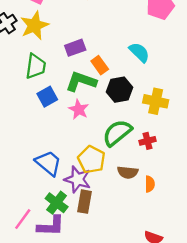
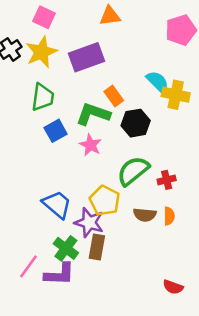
purple rectangle: (75, 48) -> (87, 57), moved, size x1.5
yellow cross: (156, 101) -> (176, 95), moved
orange semicircle: (150, 184) -> (169, 216), moved

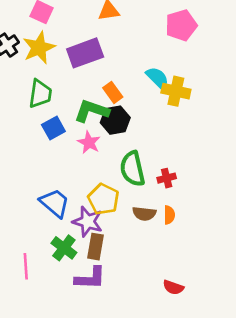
black hexagon: (136, 123) -> (115, 120), moved
green semicircle: (133, 171) -> (132, 169), turned -64
pink line: (28, 266) -> (26, 266), turned -40
purple L-shape: (59, 274) -> (90, 278), moved

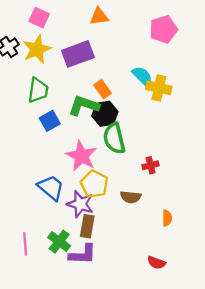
pink star: (89, 142) -> (81, 156), moved, size x1.5
green semicircle: (132, 169) -> (114, 138), moved
orange semicircle: (169, 215) -> (167, 218), moved
green cross: (64, 248) -> (59, 242), moved

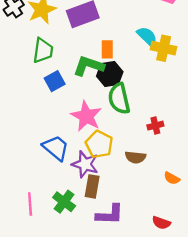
orange rectangle: (103, 89) -> (107, 49), turned 36
orange semicircle: (167, 218) -> (172, 178), turned 119
purple L-shape: (83, 254) -> (110, 215), moved

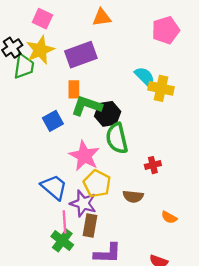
orange rectangle: (107, 49) -> (74, 89), moved
green trapezoid: (43, 51) -> (24, 66), moved
pink line: (30, 204) -> (65, 222), moved

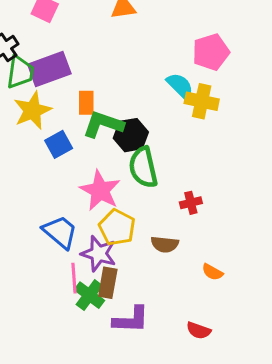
pink pentagon: (166, 30) -> (211, 52), moved
yellow star: (40, 50) -> (32, 110), moved
purple rectangle: (81, 55) -> (49, 69), moved
green cross: (62, 241) -> (89, 295), moved

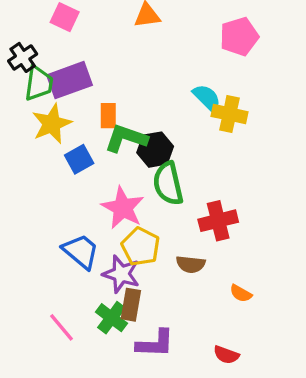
pink pentagon: (211, 52) -> (239, 36), moved
red cross: (191, 203) -> (218, 221), size x1.6
pink line: (74, 278) -> (61, 327), moved, turned -36

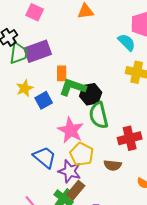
cyan semicircle: (207, 98) -> (127, 42), moved
yellow star: (52, 124) -> (25, 88), moved, size x0.7
brown rectangle: (131, 305) -> (76, 190), turned 30

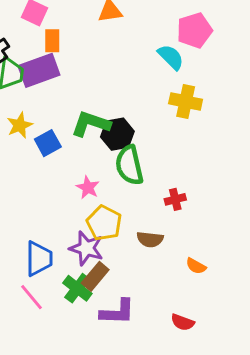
orange rectangle: (62, 73) -> (52, 41), moved
pink star: (71, 130) -> (88, 187), size x0.6
red cross: (130, 138) -> (175, 199), size x0.6
blue trapezoid: (45, 157) -> (39, 259), moved, turned 50

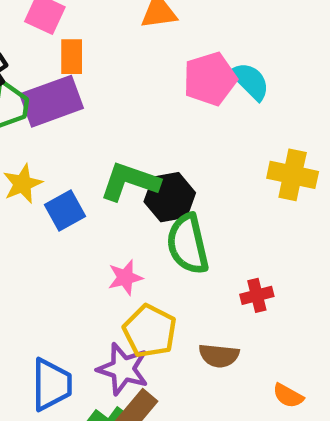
pink pentagon: (194, 30) -> (210, 79), moved
yellow cross: (186, 102) -> (293, 175), moved
pink star: (88, 187) -> (125, 277), turned 30

